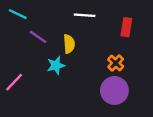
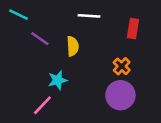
cyan star: (56, 65) -> (58, 80), moved
pink line: (14, 82) -> (42, 105), moved

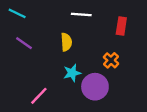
purple line: (40, 39) -> (24, 43), moved
cyan star: (58, 80) -> (72, 73), moved
purple circle: (120, 95) -> (95, 87), moved

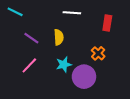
purple line: (24, 43) -> (31, 38), moved
pink line: (39, 96) -> (29, 65), moved

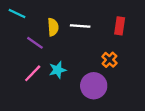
white line: (72, 13) -> (80, 26), moved
yellow semicircle: (59, 37) -> (53, 27), moved
cyan star: (64, 64) -> (58, 70), moved

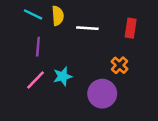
cyan line: (17, 14) -> (33, 14), moved
yellow semicircle: (53, 27) -> (58, 16), moved
purple line: (35, 43) -> (38, 47), turned 60

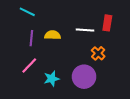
yellow semicircle: (58, 16) -> (53, 35), moved, turned -84
white line: (87, 28) -> (85, 30), moved
cyan star: (63, 76) -> (52, 79), moved

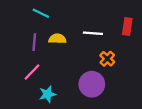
cyan line: (27, 12) -> (41, 13), moved
red rectangle: (107, 23) -> (127, 27), moved
cyan star: (52, 79) -> (47, 94), moved

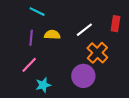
white line: (93, 33) -> (84, 30), turned -42
orange cross: (107, 59) -> (97, 53), size x1.5

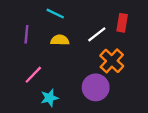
cyan line: (37, 12) -> (55, 14), moved
red rectangle: (116, 24) -> (122, 23), moved
purple line: (31, 38) -> (26, 34), moved

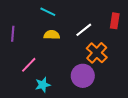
red rectangle: (122, 23) -> (115, 21), moved
purple line: (26, 34) -> (13, 34), moved

